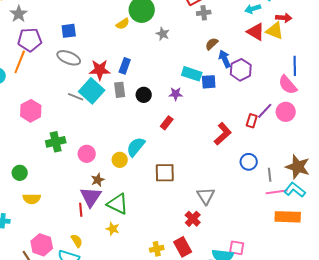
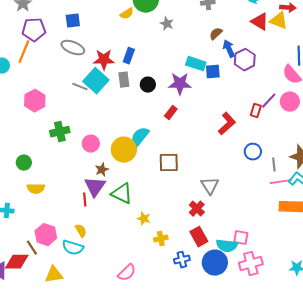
purple star: (176, 94) -> (180, 84), size x1.6
yellow circle: (120, 160) -> (124, 150), size x1.6
yellow star: (113, 229) -> (144, 219), moved
red rectangle: (183, 247) -> (199, 237), moved

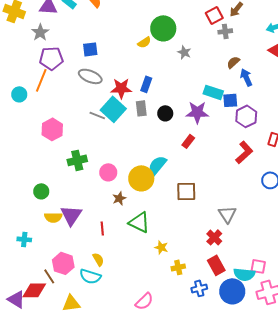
purple hexagon: (245, 60) -> (246, 116), moved
purple triangle: (95, 187) -> (71, 215), moved

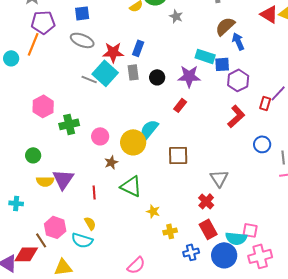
brown semicircle: (233, 62) -> (225, 26), size x1.5
pink hexagon: (52, 129) -> (43, 106), moved

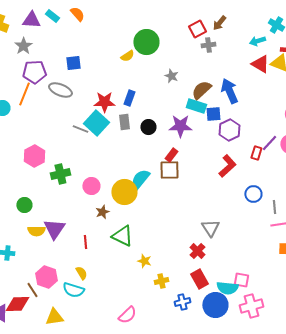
gray star: (176, 16) -> (171, 76), moved
brown semicircle: (225, 26) -> (201, 90), moved
gray ellipse: (82, 40) -> (60, 90), moved
blue arrow: (238, 41) -> (229, 91), size x1.4
brown square: (178, 155) -> (169, 170), moved

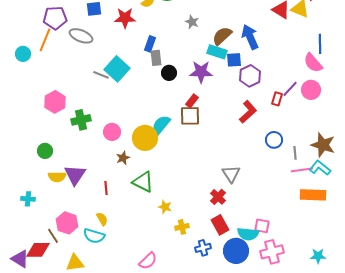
red star: (104, 102) -> (125, 18), moved
gray rectangle: (124, 122) -> (156, 58), moved

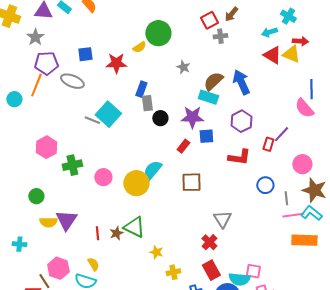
blue square: (234, 60) -> (206, 136), moved
pink circle: (311, 90) -> (302, 164), moved
red L-shape: (248, 112) -> (239, 157), turned 50
brown square: (190, 116) -> (191, 182), moved
brown star: (123, 158) -> (116, 233), moved

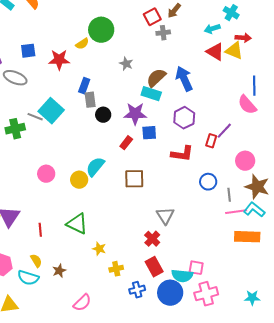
green cross: (72, 165) -> (15, 129), moved
yellow circle: (136, 183) -> (79, 180), size x0.7
brown star: (116, 233) -> (59, 271), moved

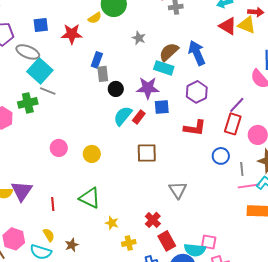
cyan square: (51, 111) -> (40, 71), moved
red rectangle: (211, 141) -> (233, 124), moved, size x1.5
cyan semicircle: (95, 167) -> (123, 116), moved
red cross: (152, 239) -> (153, 220), moved

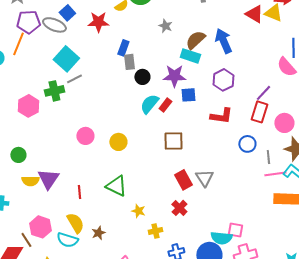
blue square: (41, 25) -> (67, 13), turned -35
gray ellipse: (28, 52) -> (54, 25), moved
gray line: (48, 91) -> (74, 79), turned -49
yellow semicircle: (49, 235) -> (75, 223), size x1.5
red rectangle: (167, 241) -> (183, 180), moved

